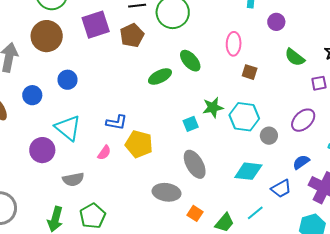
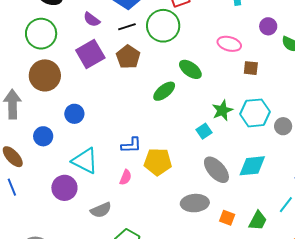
purple circle: (276, 22) -> (268, 26), moved
pink ellipse: (234, 44) -> (229, 44), turned -65
cyan diamond: (248, 171) -> (252, 166), moved

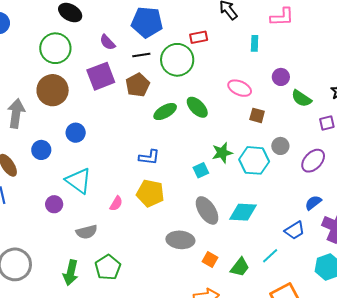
green ellipse: (164, 91) -> (165, 112), moved
gray circle: (283, 126) -> (280, 146), moved
blue L-shape: (131, 145) -> (149, 157), moved
purple circle: (64, 188) -> (54, 204), size x0.7

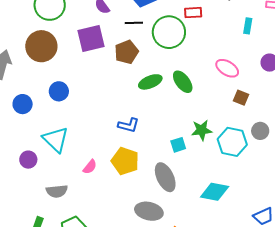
gray ellipse: (207, 210) -> (165, 177), moved

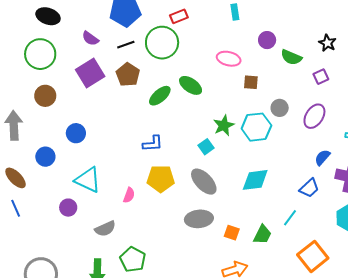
brown circle: (41, 46) -> (45, 96), size x0.7

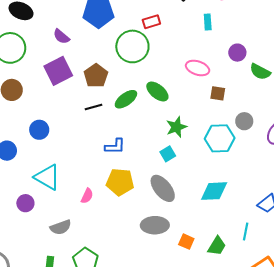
black line: (126, 45) -> (93, 107), moved
green star: (224, 125) -> (177, 127), moved
cyan line: (290, 218) -> (246, 231), turned -30

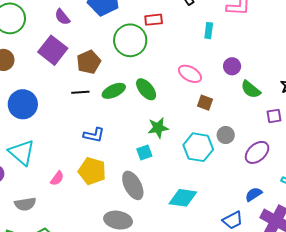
purple square: (58, 71) -> (53, 50), turned -36
blue circle: (39, 130) -> (23, 104), size x1.5

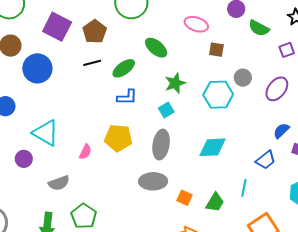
green ellipse: (114, 91) -> (124, 68), moved
blue circle: (23, 104) -> (37, 68), moved
blue L-shape: (94, 135) -> (127, 97), moved
gray ellipse: (133, 185) -> (161, 145), turned 48

